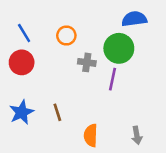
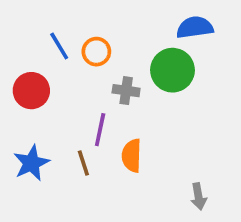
blue line: (24, 33) -> (59, 46), moved
purple line: (112, 79) -> (100, 130), moved
orange semicircle: (91, 135) -> (132, 156), moved

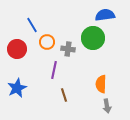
orange circle: (96, 52) -> (47, 42), moved
orange semicircle: (132, 156) -> (101, 84), moved
brown line: (83, 163) -> (64, 95), moved

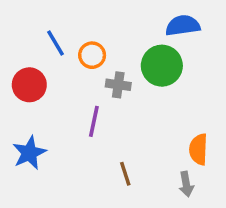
orange circle: (47, 42) -> (92, 55), moved
orange semicircle: (101, 84) -> (198, 149), moved
brown line: (64, 95) -> (125, 174), moved

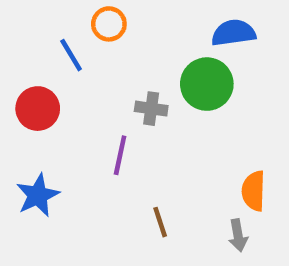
orange circle: (92, 55) -> (109, 24), moved

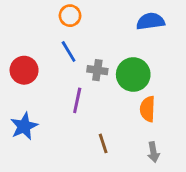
blue line: (71, 55) -> (69, 52), moved
green circle: (207, 84) -> (133, 75), moved
orange semicircle: (254, 191) -> (148, 109), moved

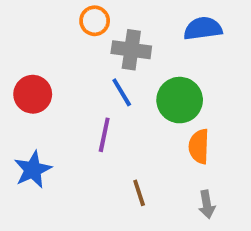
blue line: (69, 52) -> (122, 92), moved
gray cross: (97, 70) -> (131, 50), moved, size x1.4

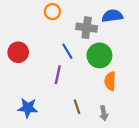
gray cross: (131, 50) -> (87, 28), moved
blue star: (33, 170) -> (28, 108), moved, turned 30
gray arrow: (207, 204) -> (104, 113), moved

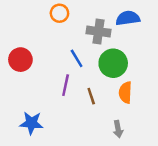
brown line: (77, 107) -> (91, 96), moved

